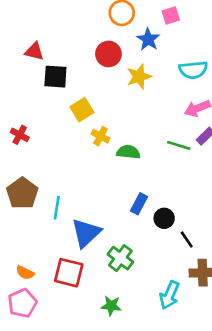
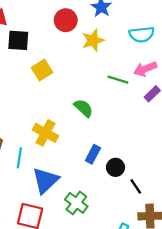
yellow cross: (101, 136) -> (46, 133), moved, size x1.5
green line: (179, 145) -> (118, 80), moved
green semicircle: (128, 152) -> (83, 108), turned 36

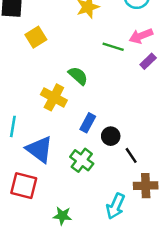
yellow cross: (46, 133) -> (54, 97), moved
blue triangle: (46, 180) -> (39, 149), turned -40
green cross: (76, 203) -> (82, 160), moved

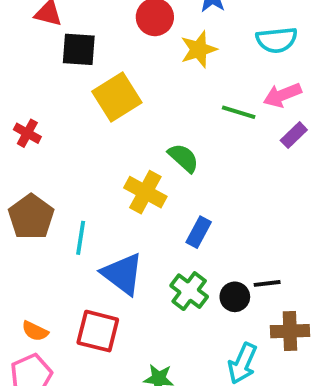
yellow square: (36, 37) -> (117, 97), size x1.4
black circle: (111, 136) -> (235, 297), moved
black line: (131, 155) -> (267, 283), turned -63

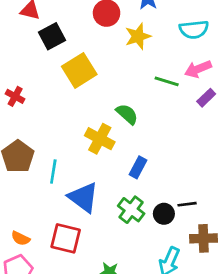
black square: (79, 49) -> (52, 36), turned -32

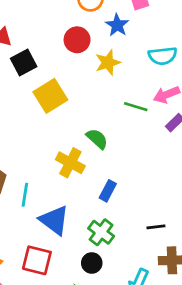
black circle: (164, 214) -> (92, 263), moved

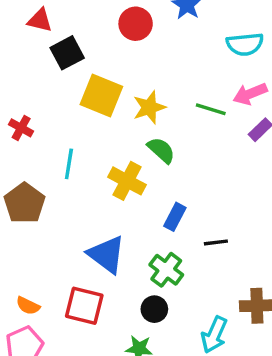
yellow star: (108, 63) -> (149, 107), moved
yellow square: (50, 96) -> (101, 95), turned -36
cyan line: (25, 195) -> (69, 164), moved
black line: (156, 227) -> (216, 242), moved

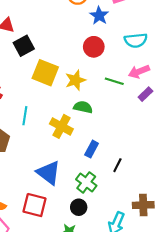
red circle: (136, 24) -> (94, 47), moved
green semicircle: (161, 150) -> (83, 107), turned -30
black line: (216, 242) -> (117, 165), turned -56

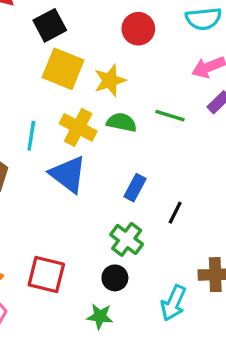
black square: (24, 46) -> (50, 25), moved
green line: (114, 81) -> (170, 116), moved
yellow cross: (61, 126) -> (78, 127), moved
blue triangle: (49, 173) -> (68, 174), moved

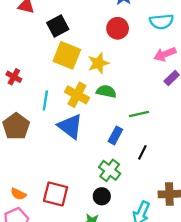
green line: (170, 116) -> (139, 114), moved, turned -30

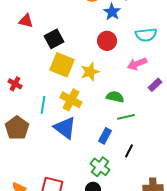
pink arrow: (165, 54) -> (137, 64), moved
green semicircle: (106, 91) -> (115, 97), moved

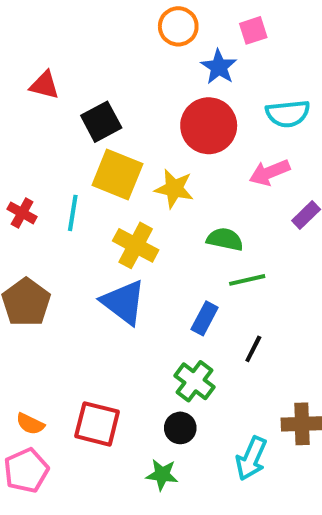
red circle: (107, 41) -> (209, 126), size x1.4
yellow star: (90, 72) -> (174, 189), turned 30
cyan line: (43, 105) -> (73, 213), moved

